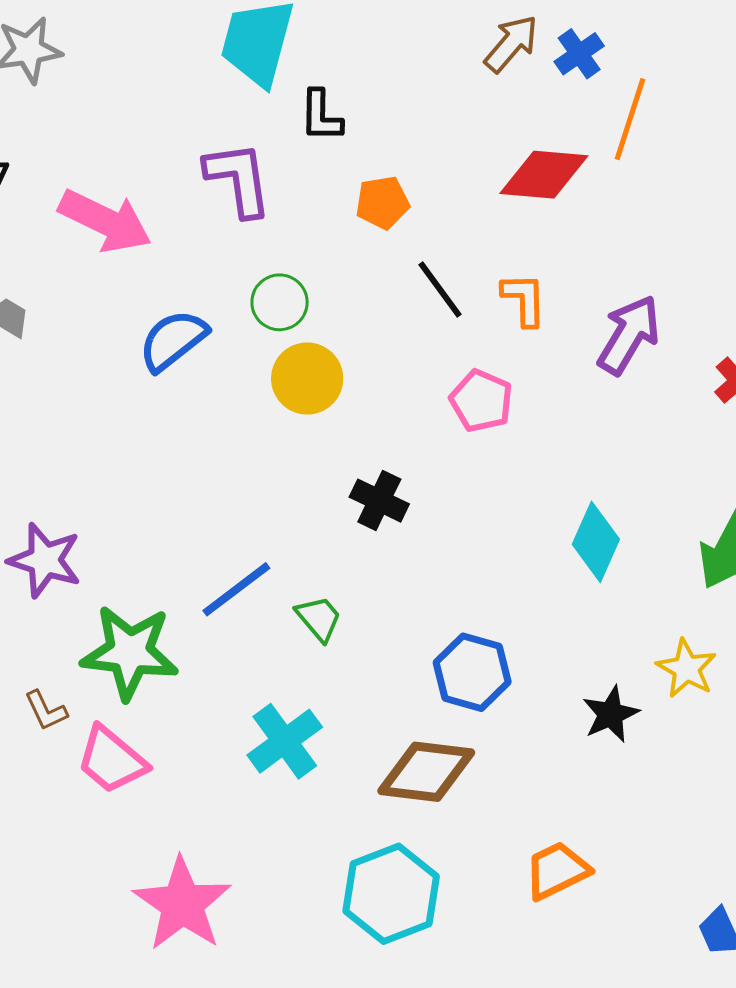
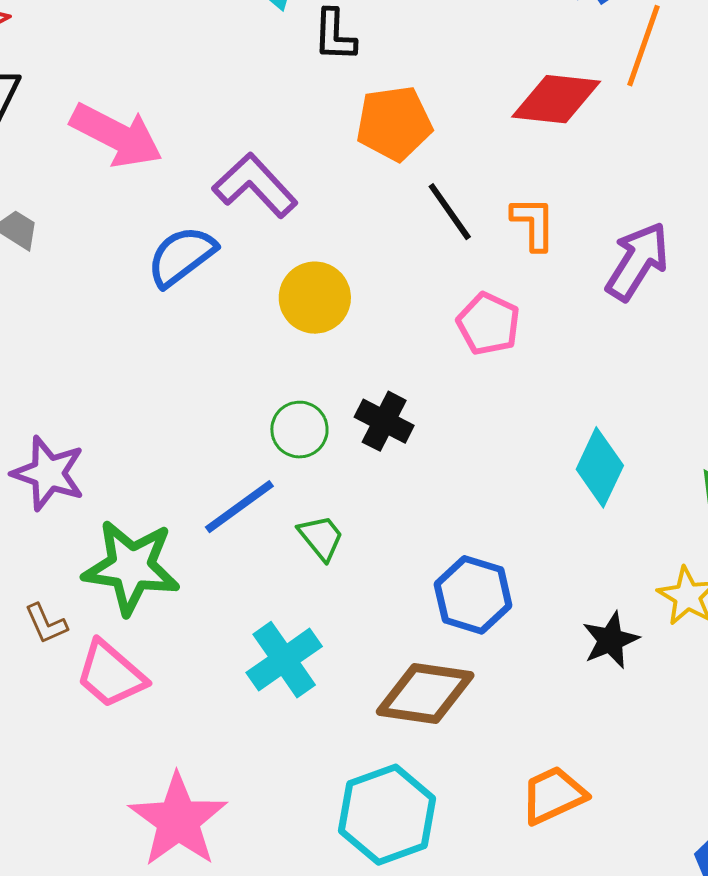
purple L-shape: (238, 179) -> (255, 185), moved, turned -36
orange pentagon: (382, 203) -> (394, 123), size x1.4
green circle: (280, 302) -> (299, 430), moved

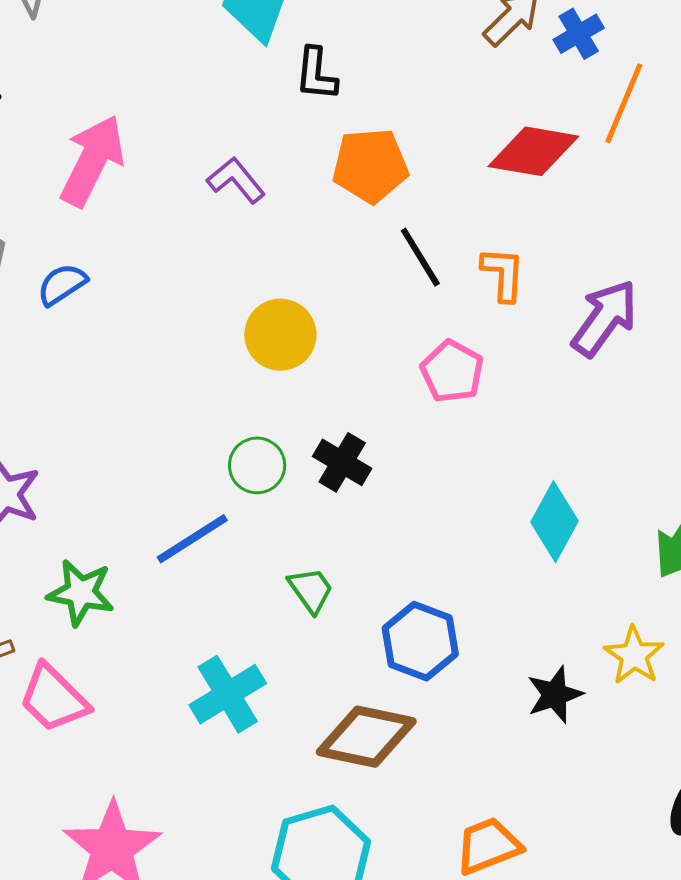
pink arrow: (116, 135) -> (92, 161), turned -94
purple L-shape: (255, 185) -> (236, 180), moved, size x0.7
blue semicircle: (182, 256) -> (62, 284), moved, size x0.7
green trapezoid: (321, 538) -> (311, 590), moved
green star: (131, 567) -> (81, 593), size x0.7

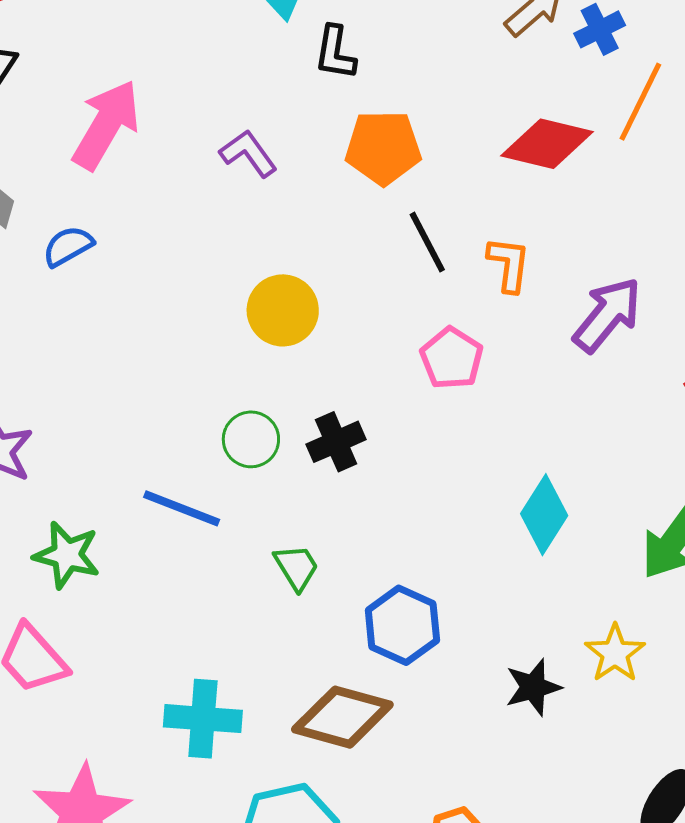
black cross: (342, 462) -> (336, 442), turned 32
blue line: (192, 539) -> (182, 508), turned 50
cyan cross: (228, 694) -> (203, 719), moved, turned 32

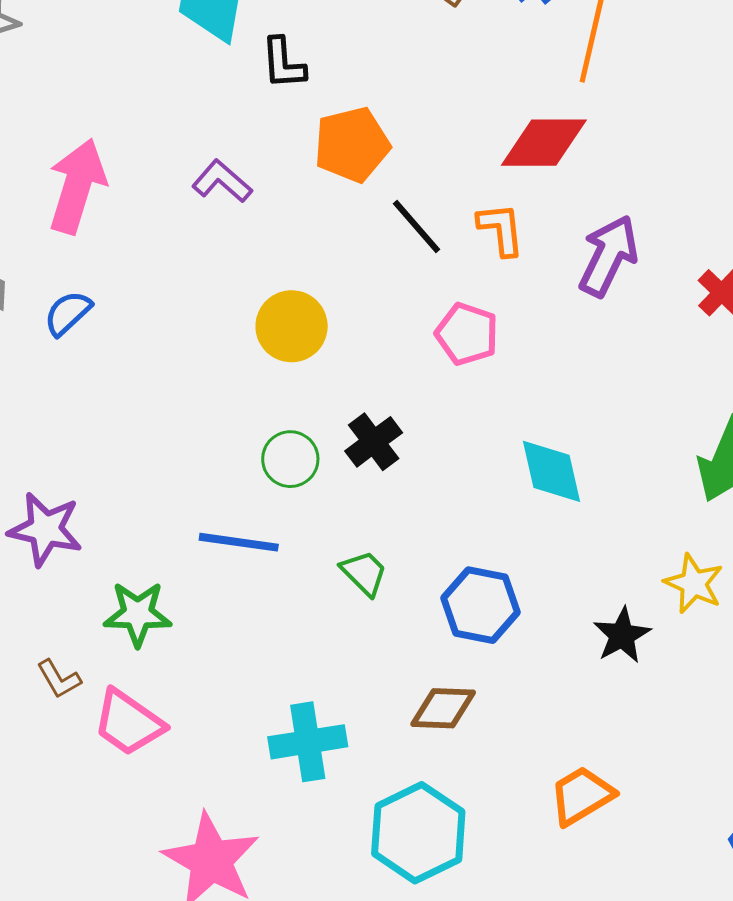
red diamond: (547, 144) -> (544, 143), moved
cyan diamond: (544, 515) -> (551, 471), moved, turned -32
brown diamond: (342, 717) -> (443, 708), size x0.7

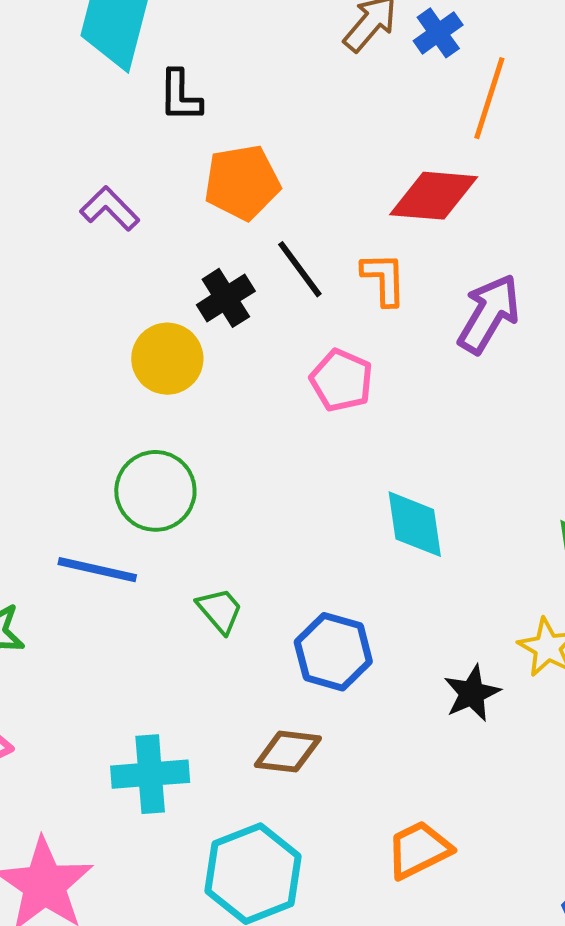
black cross: (374, 442) -> (226, 298), moved
green circle: (290, 459) -> (155, 491), size x1.4

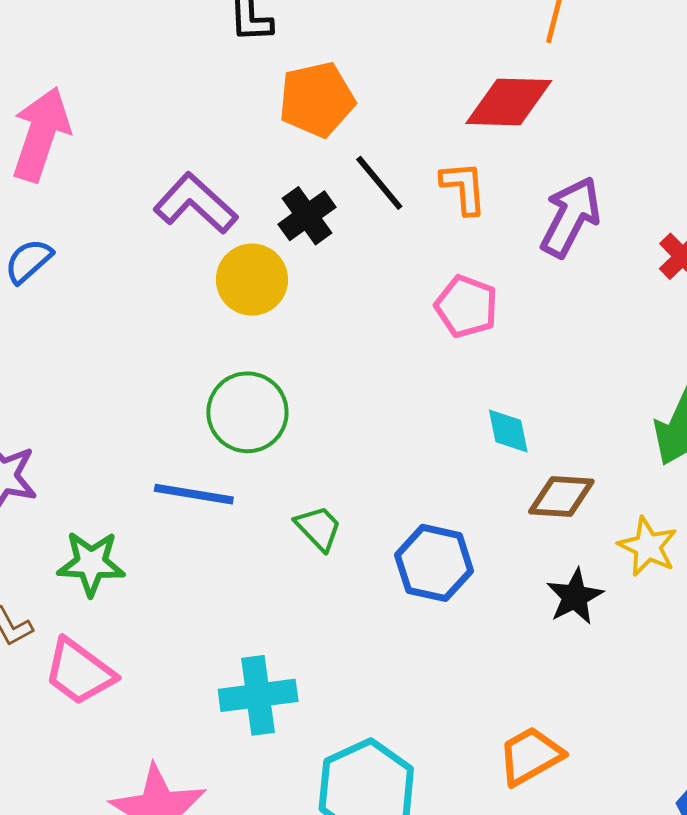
purple L-shape: (110, 209) -> (195, 203), moved, size x1.4
pink pentagon: (342, 380) -> (466, 306), moved
cyan diamond: (415, 524) -> (508, 431), size x0.7
brown diamond: (288, 752) -> (561, 497), moved

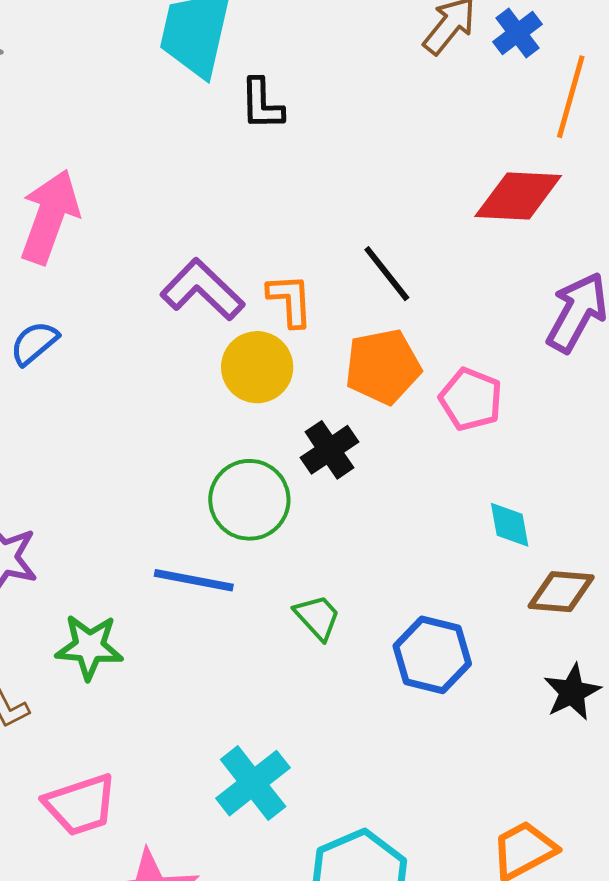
orange pentagon: (317, 99) -> (383, 367), moved
orange L-shape: (464, 188) -> (290, 300), moved
black cross: (307, 216) -> (329, 450), moved
pink trapezoid: (79, 672) -> (80, 805), moved, turned -56
cyan cross: (258, 695) -> (253, 783), turned -32

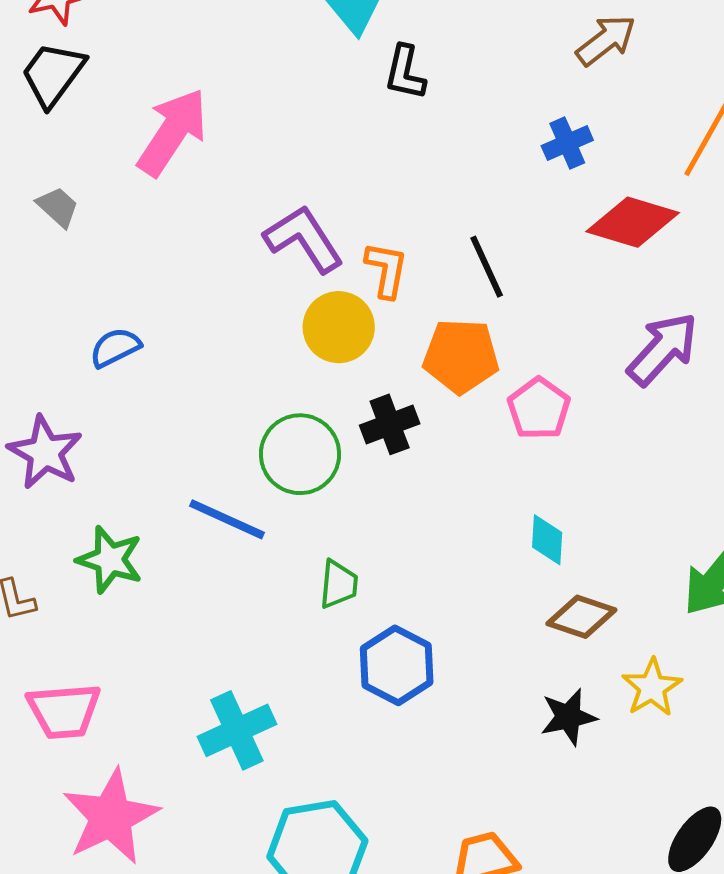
blue cross: (518, 33) -> (567, 143), moved
blue semicircle: (34, 343) -> (115, 348), moved
green trapezoid: (317, 617) -> (339, 584), turned 34
blue hexagon: (432, 655) -> (397, 665), moved

